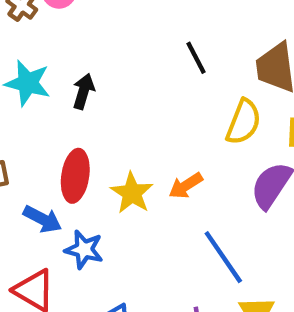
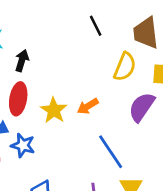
black arrow: (83, 91) -> (22, 61), moved

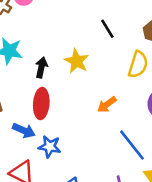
yellow star: (54, 110) -> (77, 61), moved

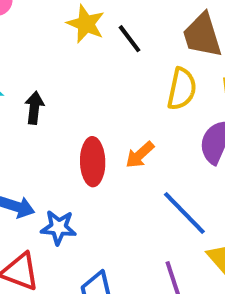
yellow star: (77, 61) -> (86, 24), moved
red ellipse: (41, 104) -> (93, 162), moved

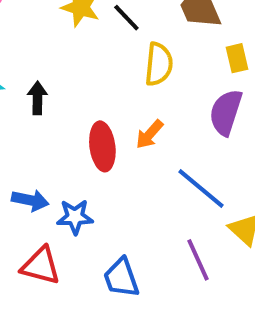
yellow semicircle: (182, 89) -> (159, 64), moved

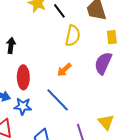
red ellipse: (102, 146) -> (23, 77), moved
blue line: (201, 189) -> (58, 100), moved

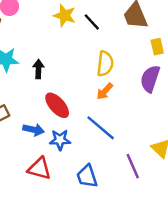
yellow semicircle: (73, 36) -> (105, 64), moved
red ellipse: (23, 77) -> (57, 105), turned -35

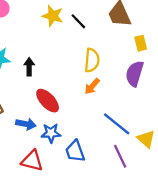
blue line: (101, 128) -> (117, 124), moved
blue trapezoid: (87, 176) -> (75, 151), moved

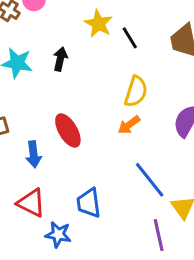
black arrow: (29, 67) -> (60, 59), moved
blue arrow: (26, 124) -> (34, 154), turned 60
blue star: (51, 133) -> (58, 235), moved
purple line: (120, 156) -> (159, 235), moved

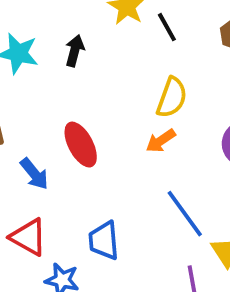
blue arrow: (34, 154) -> (34, 174), turned -35

